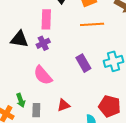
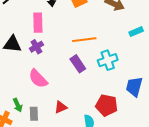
orange line: (92, 24) -> (84, 40), moved

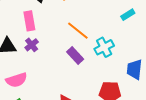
orange line: (84, 40) -> (78, 31), turned 55
pink semicircle: (38, 79) -> (16, 80), moved, turned -55

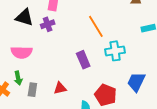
purple rectangle: (75, 55) -> (83, 60), moved

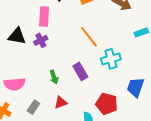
pink semicircle: (22, 52) -> (15, 84), moved
green arrow: (18, 78) -> (54, 77), moved
gray rectangle: (32, 90) -> (33, 107), turned 32

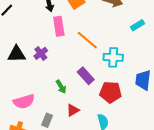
pink rectangle: (44, 17) -> (59, 26), moved
cyan cross: (111, 59) -> (113, 57), turned 30
red pentagon: (107, 104) -> (111, 92), moved

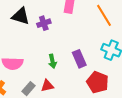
orange line: (87, 40) -> (104, 15), moved
red triangle: (73, 110) -> (47, 86), moved

